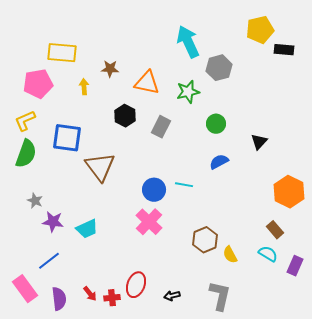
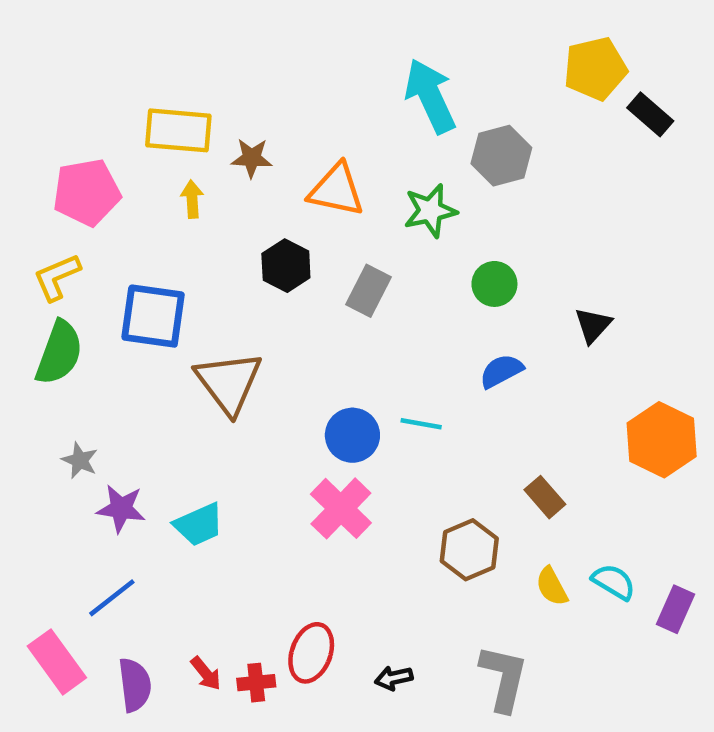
black rectangle: (284, 50) -> (650, 114), turned 36
yellow rectangle: (62, 53) -> (178, 130), moved
brown rectangle: (275, 230) -> (545, 497), moved
yellow semicircle: (230, 255) -> (552, 586), moved

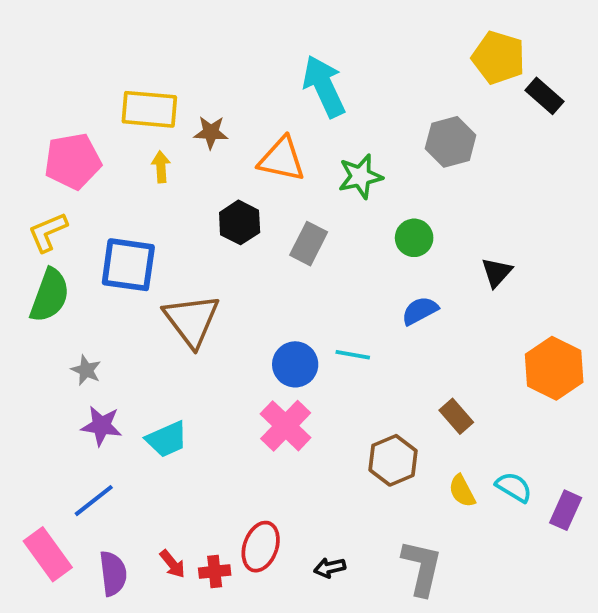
yellow pentagon: (595, 69) -> (498, 58), turned 30
cyan arrow: (430, 96) -> (324, 86), moved
gray hexagon: (501, 156) -> (451, 142), moved
gray star: (80, 460) -> (86, 370), moved

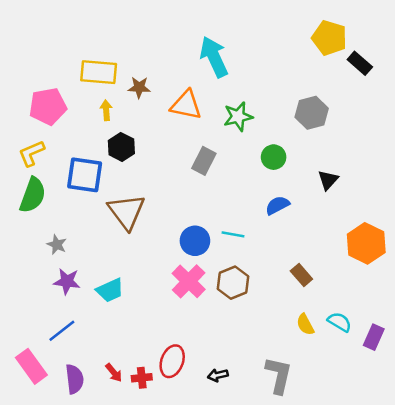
gray hexagon: (451, 142) -> (312, 113), moved
black hexagon: (240, 222) -> (121, 147), moved
brown hexagon: (393, 460) -> (233, 283), moved

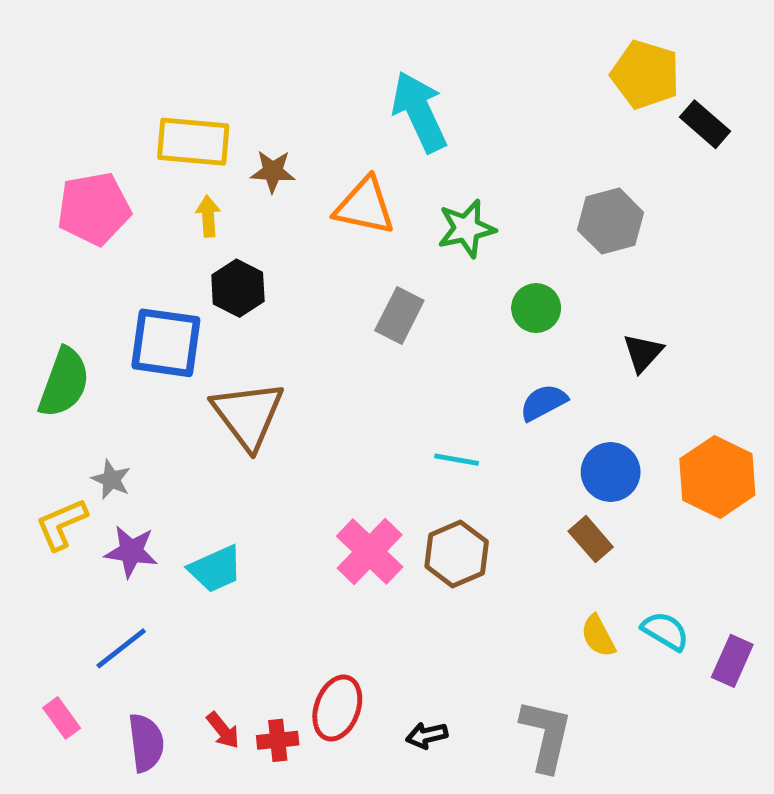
yellow L-shape: (31, 153) -> (62, 524), moved
blue circle: (195, 241) -> (611, 472), moved
pink rectangle: (31, 366) -> (62, 718), size x0.6

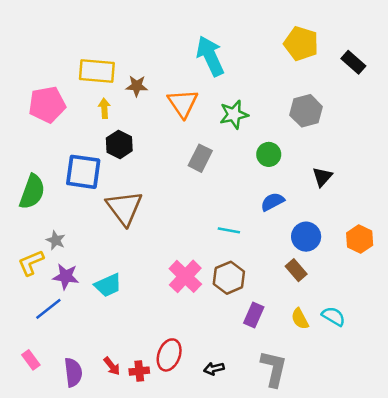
yellow pentagon: (645, 75) -> (301, 44), moved
orange triangle: (365, 206) -> (183, 103), turned 44
orange hexagon: (717, 477) -> (360, 239), size x0.7
blue line: (121, 648) -> (48, 309), moved
purple rectangle: (732, 661) -> (254, 315), moved

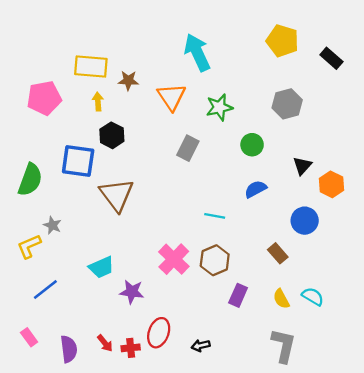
blue circle: (306, 237) -> (305, 221), moved
orange hexagon: (360, 239) -> (331, 184), moved
purple star: (66, 276) -> (132, 292), moved
gray L-shape: (274, 369) -> (284, 346), moved

